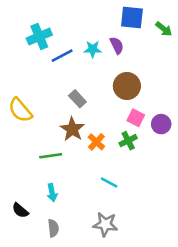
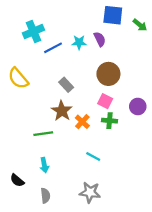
yellow semicircle: (20, 110) -> (18, 78), moved
pink square: (136, 118) -> (105, 101), moved
green cross: (128, 141) -> (110, 121), turned 32

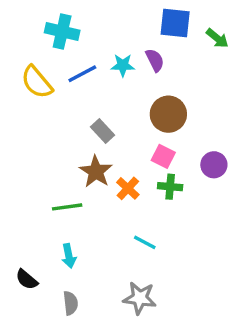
cyan cross: (33, 32) -> (62, 31), moved, turned 36
yellow semicircle: (18, 78) -> (37, 82), moved

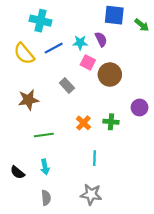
pink square: (163, 156) -> (88, 62), moved
brown star: (96, 172) -> (28, 100), moved, turned 30
cyan line: (145, 242) -> (94, 158), turned 64
black semicircle: (27, 279) -> (17, 172), moved

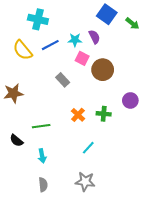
blue square: (114, 15) -> (107, 14), turned 30
brown star: (28, 100) -> (13, 93), moved
cyan line: (94, 158) -> (88, 148), turned 40
black semicircle: (17, 172) -> (16, 140), moved

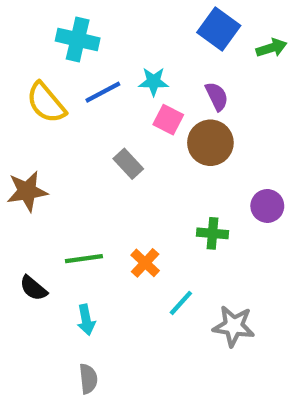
green arrow: (132, 23) -> (272, 48), turned -56
purple semicircle: (94, 37) -> (217, 96), moved
orange cross: (78, 115) -> (145, 263), moved
gray star: (85, 182) -> (234, 326), moved

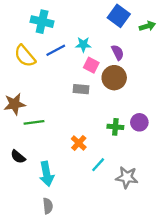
gray rectangle: (128, 164) -> (81, 89), moved, turned -42
purple circle: (267, 206) -> (139, 122), moved
green line: (84, 259) -> (34, 122), moved
cyan arrow: (86, 320) -> (47, 174), size x1.5

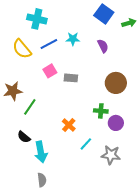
pink square: (91, 65) -> (50, 71), moved, turned 32
brown circle: (114, 78) -> (116, 83), moved
green line: (34, 122) -> (30, 107), turned -48
purple circle: (139, 122) -> (116, 123), moved
black semicircle: (18, 157) -> (24, 137), moved

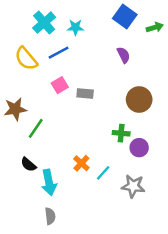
cyan cross: (37, 19) -> (44, 23), turned 36
cyan star: (73, 39) -> (75, 27), moved
orange cross: (69, 125) -> (81, 163), moved

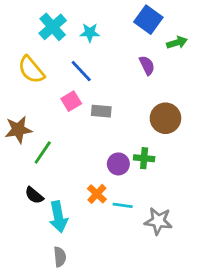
green arrow: (155, 27) -> (177, 43), moved
blue line: (59, 53) -> (81, 71), moved, turned 75
purple circle: (139, 148) -> (118, 164), moved
cyan line: (103, 173) -> (123, 205), turned 56

